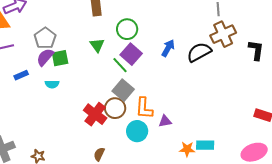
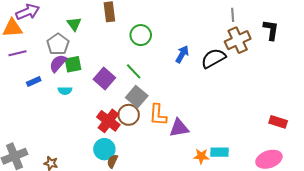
green triangle: (97, 45) -> (74, 24), moved
black L-shape: (256, 50) -> (271, 30), moved
purple square: (131, 54) -> (104, 78), moved
purple triangle: (165, 121) -> (179, 128), size x1.5
cyan circle: (137, 131) -> (104, 149), moved

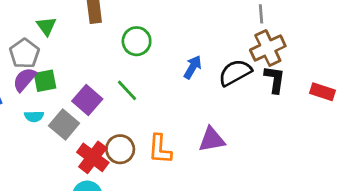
black L-shape: (271, 30) -> (275, 79), moved
gray square: (137, 97) -> (64, 125), moved
red rectangle: (278, 122) -> (323, 92), moved
purple triangle: (179, 128) -> (212, 140), moved

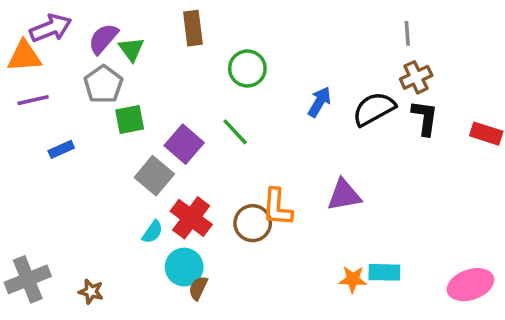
brown cross: (268, 48) -> (416, 77), size x0.7
purple semicircle: (24, 79) -> (103, 39), moved
cyan semicircle: (34, 116) -> (153, 232), moved, turned -54
brown circle: (120, 149) -> (253, 223), moved

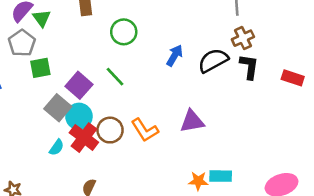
orange L-shape: (277, 207) -> (145, 130), turned -36
brown circle: (253, 223) -> (110, 130), moved
cyan circle: (184, 267) -> (79, 116), moved

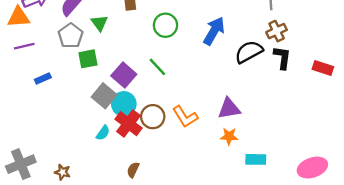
green triangle: (42, 18) -> (100, 23), moved
blue arrow: (175, 55) -> (214, 31), moved, size x1.4
orange star: (198, 181) -> (229, 136), moved

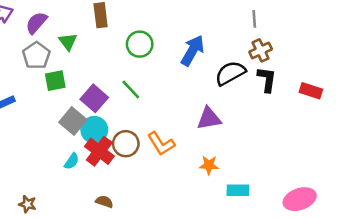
purple triangle: (229, 109) -> (209, 118), moved
brown semicircle: (133, 170) -> (104, 202), turned 84

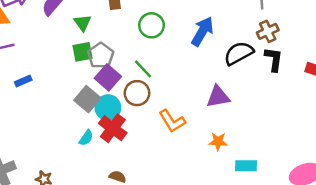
gray pentagon: (36, 55) -> (101, 56), moved
green square: (55, 81) -> (83, 52), moved
brown circle: (126, 144) -> (137, 93), moved

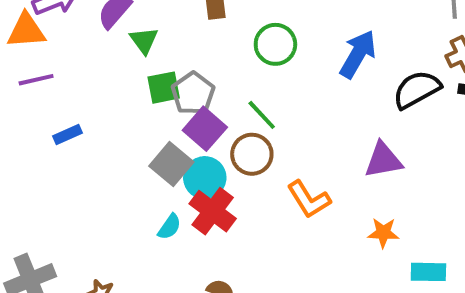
green triangle: (83, 23) -> (144, 40), moved

